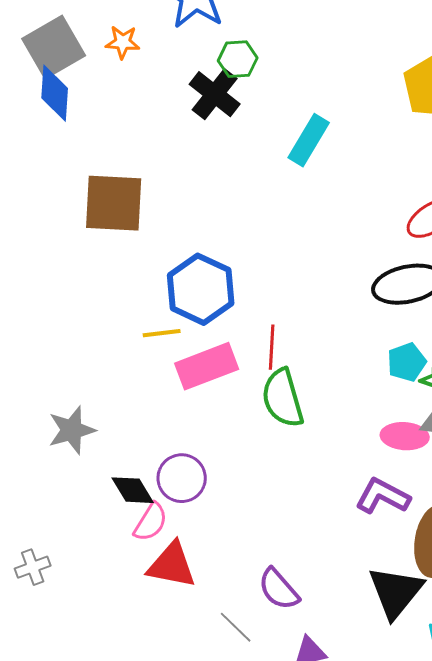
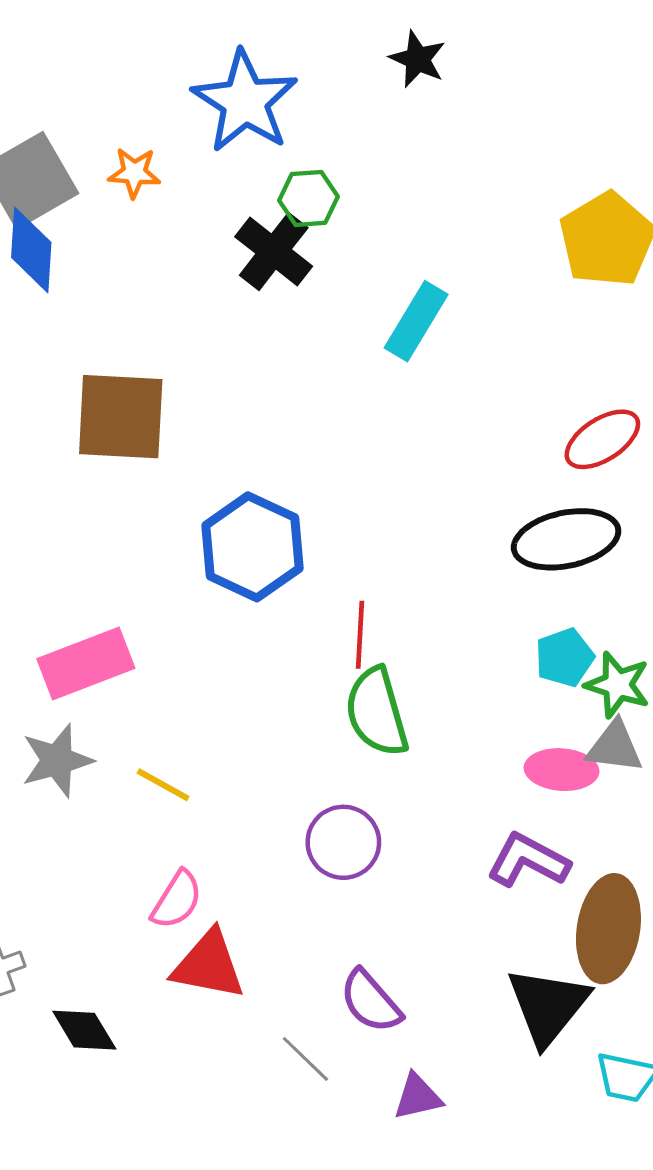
yellow line: (162, 333) -> (163, 785), moved, turned 36
pink rectangle: (207, 366) -> (86, 664), moved
purple circle: (182, 478) -> (343, 842), moved
black diamond: (133, 490) -> (84, 1030), moved

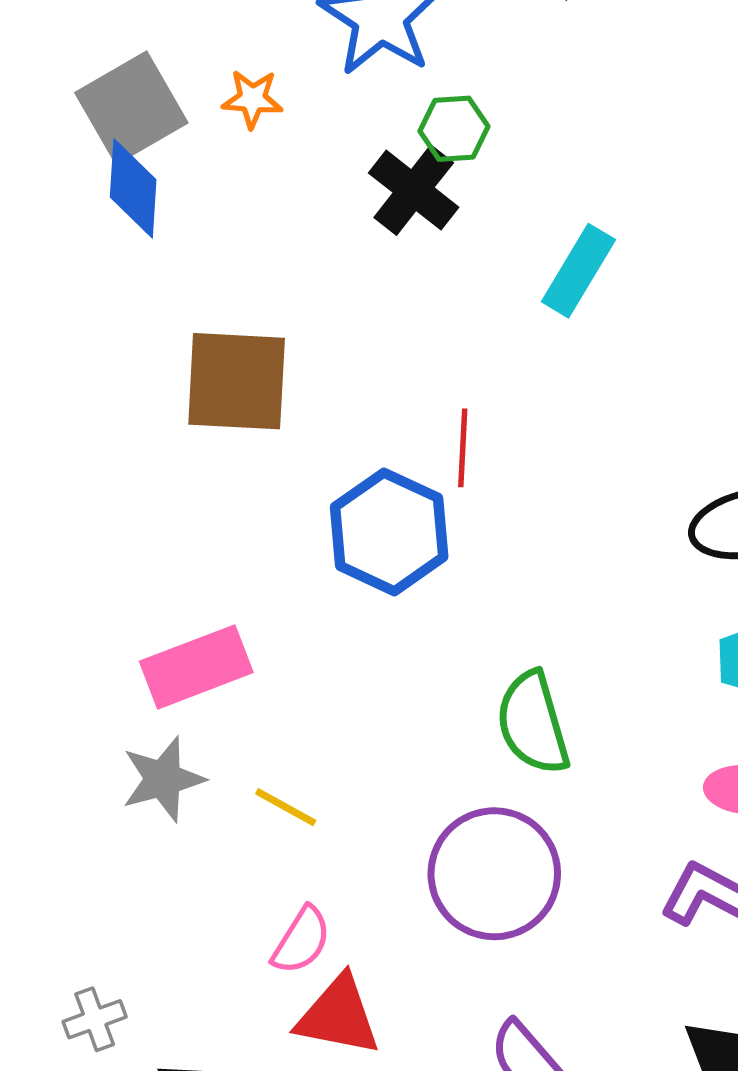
red line: (360, 635) -> (463, 448), moved
purple circle: (343, 842) -> (494, 874), size x1.5

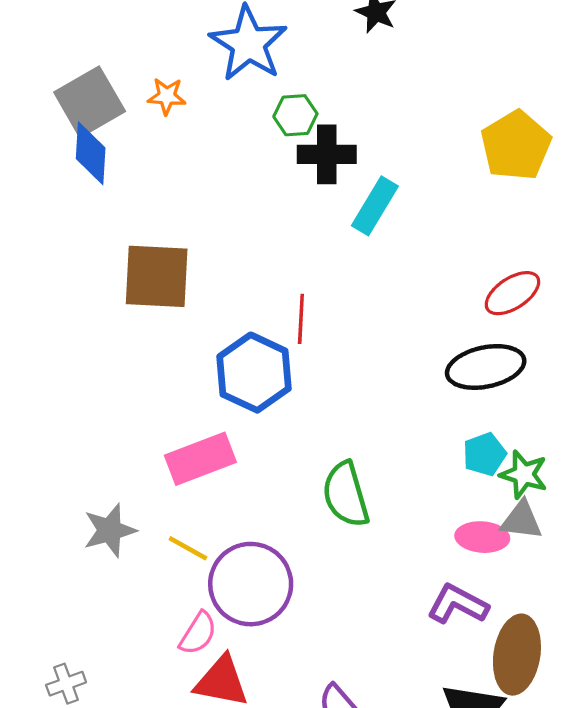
black cross: (414, 190) -> (327, 154), moved, turned -38
pink rectangle: (196, 667) -> (200, 459), moved
purple circle: (494, 874) -> (251, 584), moved

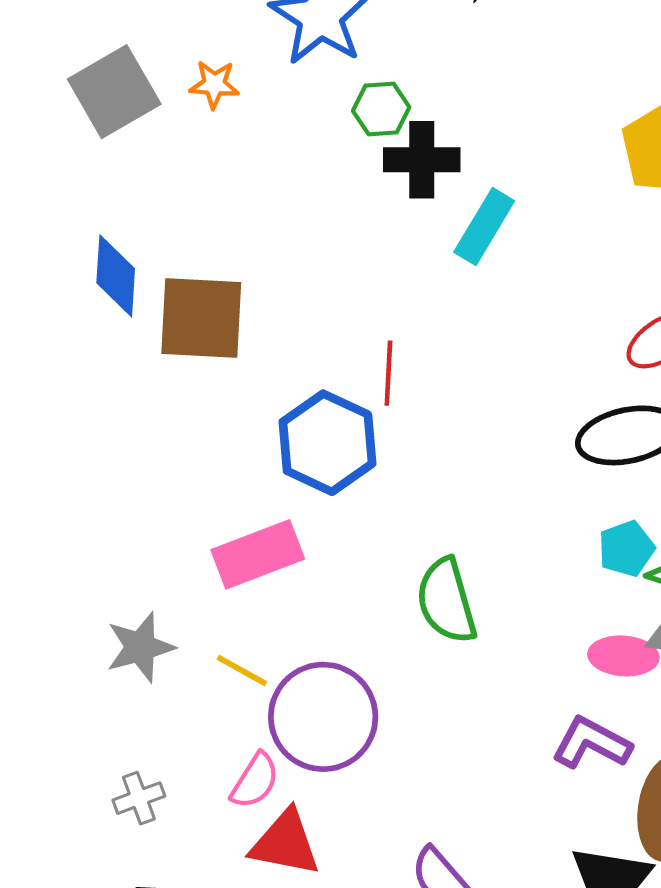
blue diamond: (91, 153) -> (116, 276), moved
gray cross: (66, 684) -> (139, 798), moved

